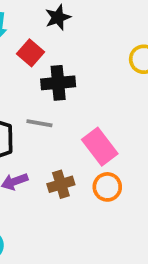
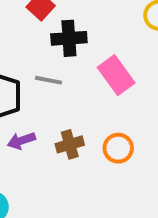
pink rectangle: (100, 147) -> (116, 75), moved

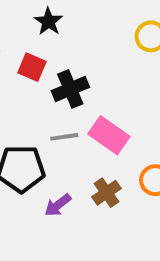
pink rectangle: (116, 75) -> (109, 135), moved

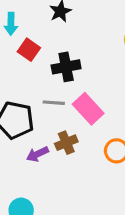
red square: (32, 67) -> (29, 50), moved
brown cross: (107, 193) -> (66, 143), moved

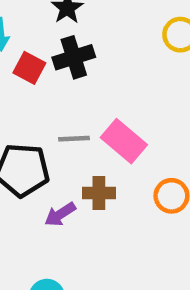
black cross: (66, 67) -> (74, 57), moved
brown cross: (66, 143) -> (99, 193), turned 30

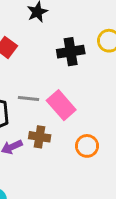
black cross: (74, 57) -> (71, 52), moved

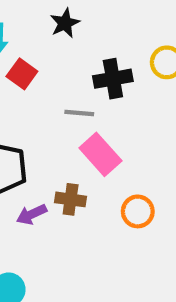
gray line: (29, 98) -> (79, 113), moved

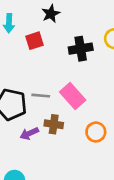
red square: (22, 74) -> (35, 41), moved, turned 36
gray line: (79, 113) -> (41, 96), moved

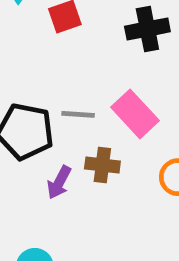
purple arrow: (29, 133) -> (59, 182), turned -36

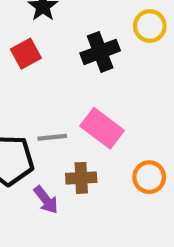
purple arrow: (59, 182) -> (46, 200), turned -56

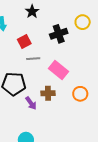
red square: (26, 54) -> (24, 42), moved
gray line: (52, 137) -> (33, 59), moved

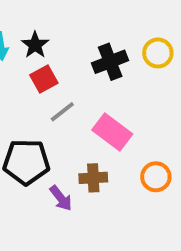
black star: (32, 11) -> (35, 45), moved
yellow circle: (83, 22) -> (158, 53), moved
gray line: (33, 59) -> (62, 112), turned -32

